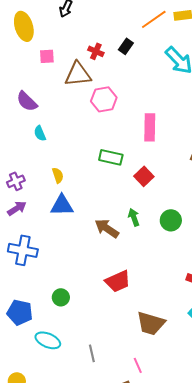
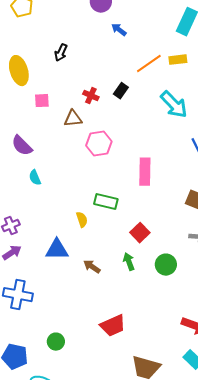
brown triangle: (78, 74) -> (73, 119), size x0.7
yellow semicircle: (58, 175) -> (82, 220), moved
red square: (144, 176) -> (140, 233), moved
brown arrow: (107, 228) -> (92, 267), moved, size x0.7

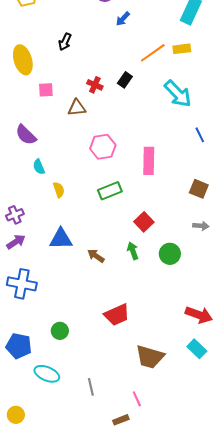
blue arrow: (119, 30) -> (123, 19), turned -84
pink hexagon: (99, 144) -> (103, 147), moved
green rectangle: (106, 202) -> (110, 191), turned -35
yellow semicircle: (82, 220) -> (59, 190), moved

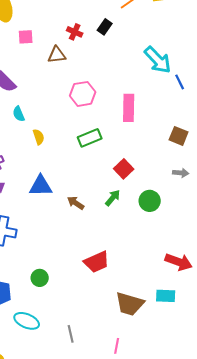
cyan arrow: (178, 94) -> (158, 60), moved
green arrow: (133, 251) -> (113, 198), turned 60
cyan rectangle: (197, 349) -> (166, 296), moved, turned -42
pink line: (137, 399) -> (117, 346), turned 35

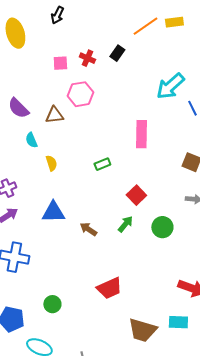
pink square: (26, 37) -> (60, 63), moved
brown triangle: (57, 55) -> (54, 115), moved
cyan arrow: (158, 60) -> (170, 86), turned 92
pink hexagon: (83, 94) -> (80, 94), moved
green rectangle: (90, 138) -> (102, 164), size x0.7

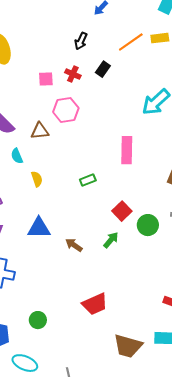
black arrow: (57, 15) -> (81, 41), moved
green circle: (162, 227) -> (148, 225), moved

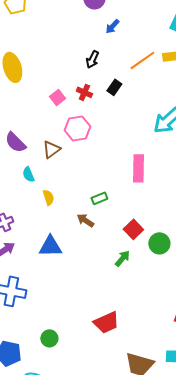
pink square: (46, 79) -> (57, 97), turned -35
brown triangle: (40, 131) -> (51, 149), turned -30
brown arrow: (74, 245) -> (85, 220), moved

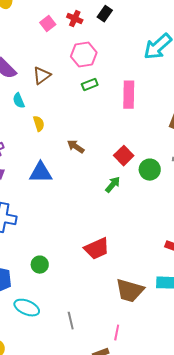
pink hexagon: (77, 128) -> (84, 55), moved
green rectangle: (99, 198) -> (90, 85), moved

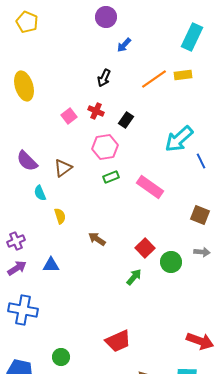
black rectangle: (105, 14) -> (126, 120), moved
pink rectangle: (129, 95) -> (150, 187), turned -56
blue triangle: (41, 173) -> (51, 265), moved, size x0.7

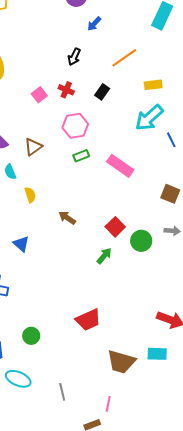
yellow rectangle: (183, 75) -> (153, 85), moved
black rectangle: (126, 120) -> (102, 92), moved
blue triangle: (51, 265) -> (21, 244), turned 42

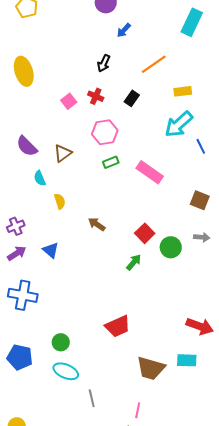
cyan ellipse: (18, 379) -> (66, 371), moved

